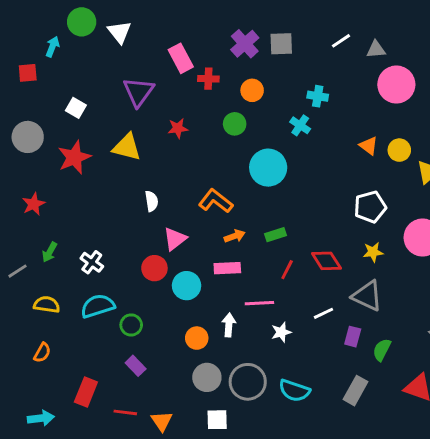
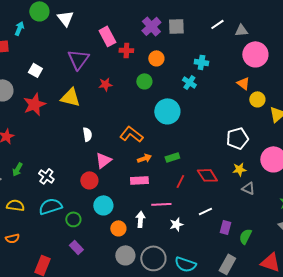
orange triangle: (369, 146) -> (243, 83), moved
cyan circle: (187, 286) -> (103, 205), moved
gray triangle: (367, 296) -> (248, 188), moved, size x0.6
orange semicircle: (42, 353) -> (12, 238), turned 48

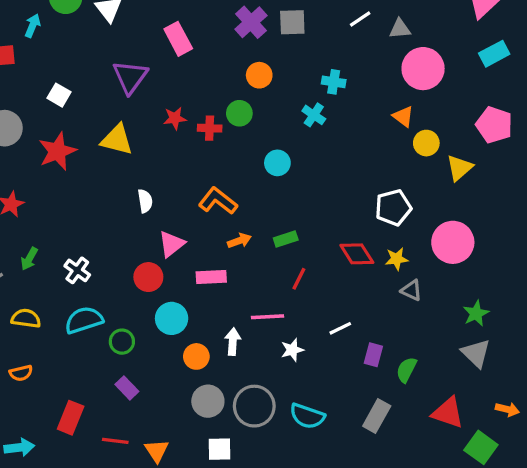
red cross: (126, 50) -> (210, 128), moved
cyan circle: (167, 111) -> (277, 163), size x0.6
red diamond: (207, 175) -> (357, 254), moved
pink rectangle: (139, 180) -> (211, 277), moved

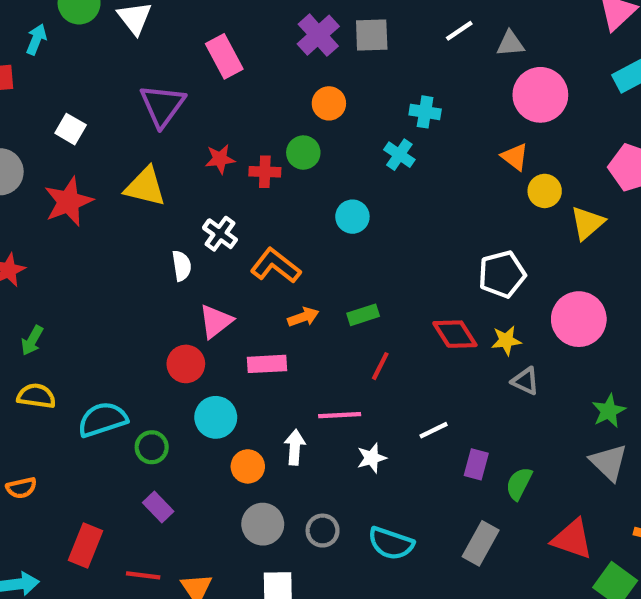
white cross: (77, 270) -> (220, 234), moved
yellow semicircle: (26, 318) -> (36, 396), moved
gray circle: (254, 406) -> (323, 531), size x0.6

